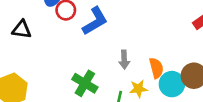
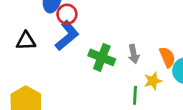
blue L-shape: (95, 21) -> (67, 36), moved
green cross: (85, 83) -> (102, 57), moved

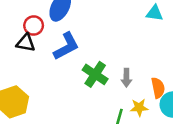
red circle: (67, 14) -> (34, 25), moved

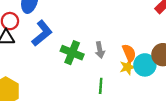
yellow star: (139, 107) -> (128, 67), moved

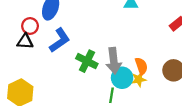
gray arrow: (100, 50) -> (114, 61), size x1.6
cyan circle: (145, 65) -> (122, 78), moved

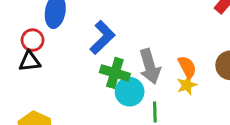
blue L-shape: (60, 40) -> (102, 37), moved
cyan circle: (122, 78) -> (130, 92), moved

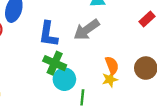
blue L-shape: (102, 37) -> (48, 34), turned 136
gray arrow: (150, 66) -> (87, 30), moved, turned 64

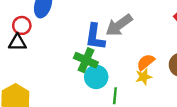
blue L-shape: (48, 34) -> (95, 37), moved
orange semicircle: (112, 65) -> (146, 62), turned -108

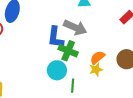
gray arrow: (119, 25) -> (75, 27), turned -120
green cross: (86, 60) -> (68, 51), moved

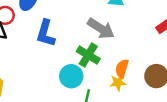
blue L-shape: (56, 37) -> (46, 33), moved
orange semicircle: (97, 57) -> (122, 69), turned -42

